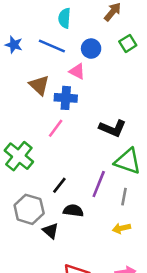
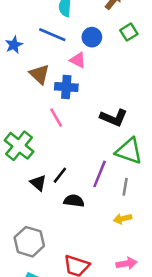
blue star: (14, 45) -> (14, 45), moved, turned 30
pink line: (56, 128) -> (56, 118), turned -66
gray hexagon: (29, 209) -> (29, 242), moved
black triangle: (51, 231) -> (38, 183), moved

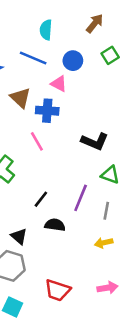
green triangle: (129, 151) -> (110, 175), size x0.7
black triangle: (38, 183) -> (19, 236), moved

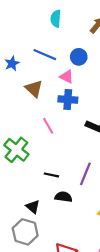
cyan semicircle: (46, 30) -> (56, 19), moved
blue cross: (47, 111) -> (68, 100), moved
black line: (41, 199) -> (51, 175), turned 64

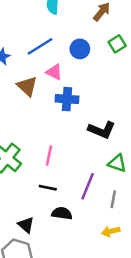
blue line: (45, 55) -> (40, 46), turned -55
pink triangle: (67, 77) -> (54, 72), moved
pink line: (48, 126) -> (49, 156), moved, turned 42

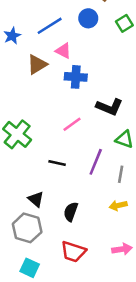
blue circle: (80, 49) -> (88, 18), moved
brown triangle: (27, 86) -> (37, 64), turned 45
pink line: (49, 156) -> (72, 124), moved, turned 42
black semicircle: (62, 213) -> (71, 212), moved, turned -78

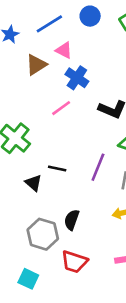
blue cross: (76, 77) -> (77, 78), turned 30
pink line: (72, 124) -> (61, 108), moved
black triangle: (36, 199) -> (34, 183), moved
gray hexagon: (27, 228) -> (43, 234), moved

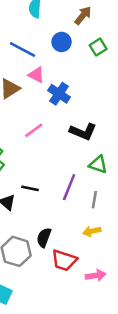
blue line: (49, 24) -> (22, 50), turned 60
blue cross: (77, 78) -> (59, 94), moved
red trapezoid: (74, 262) -> (64, 260), moved

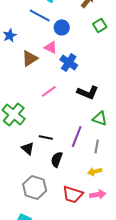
blue circle: (62, 42) -> (62, 27), moved
blue line: (22, 50) -> (40, 15), moved
black semicircle: (44, 238) -> (57, 159), moved
pink arrow: (96, 275) -> (98, 194), moved

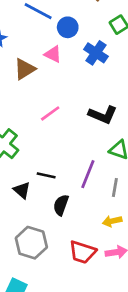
blue cross: (69, 62) -> (96, 53), moved

